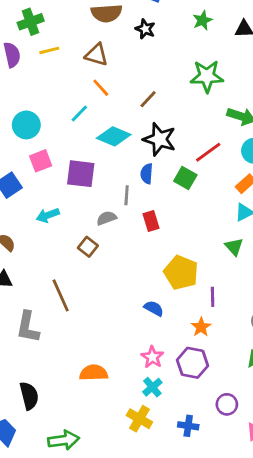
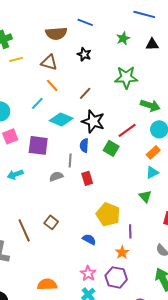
black star: (145, 29) -> (84, 54), moved
brown square: (88, 247) -> (51, 222), moved

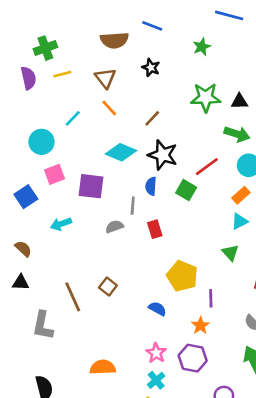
black triangle: (152, 44) -> (240, 101), moved
brown triangle: (49, 62) -> (105, 78), turned 36
cyan line: (37, 103) -> (73, 118), moved

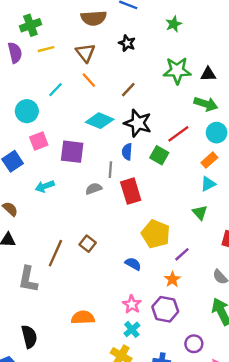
red rectangle: (155, 229) -> (131, 191), size x1.5
brown line: (73, 297) -> (55, 253), turned 48
purple line: (211, 298) -> (182, 254), turned 49

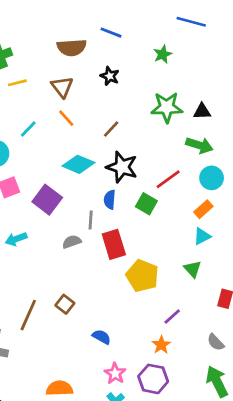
purple square: (72, 152) -> (47, 200), turned 30
yellow pentagon: (156, 234) -> (142, 276), moved
blue semicircle: (133, 264) -> (102, 337), moved

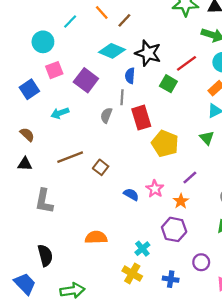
brown line: (111, 129) -> (124, 20), moved
blue semicircle: (110, 200) -> (130, 76), moved
gray semicircle: (72, 242) -> (106, 115), turned -49
brown line: (28, 315) -> (70, 157), moved, turned 45
pink star: (115, 373) -> (155, 189), moved

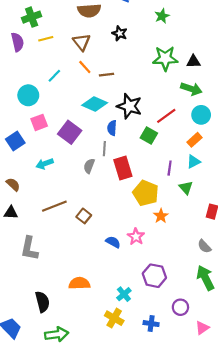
brown line: (124, 20) -> (107, 75), turned 40
purple line: (190, 177) -> (170, 168), moved, turned -40
orange star: (181, 201) -> (161, 216), moved
black semicircle: (45, 255) -> (42, 302), moved

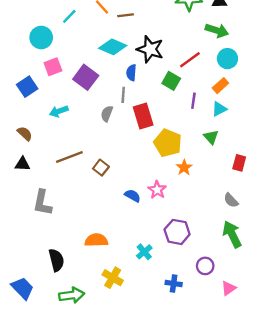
purple line: (170, 168) -> (193, 101), moved
yellow cross: (114, 318) -> (113, 278), moved

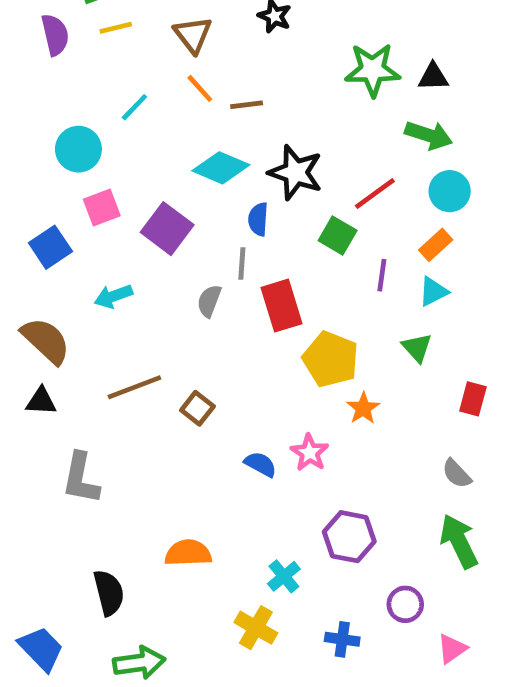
brown semicircle: (25, 134) -> (46, 341), size x1.6
yellow cross: (113, 278) -> (256, 628), moved

